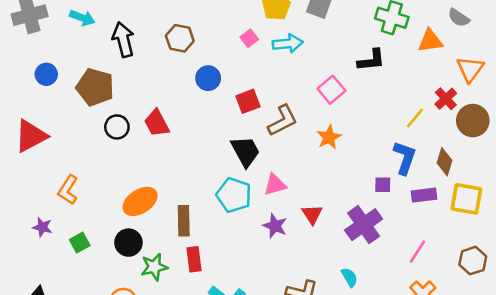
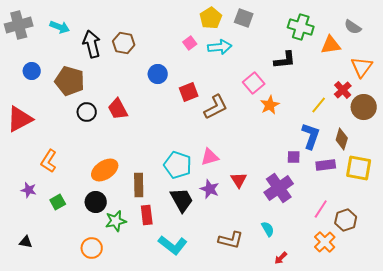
brown hexagon: (180, 38) -> (124, 43), moved
orange star: (329, 137) -> (270, 105), moved
black trapezoid: (245, 151) -> (182, 200), moved
brown hexagon: (473, 261) -> (346, 220), moved

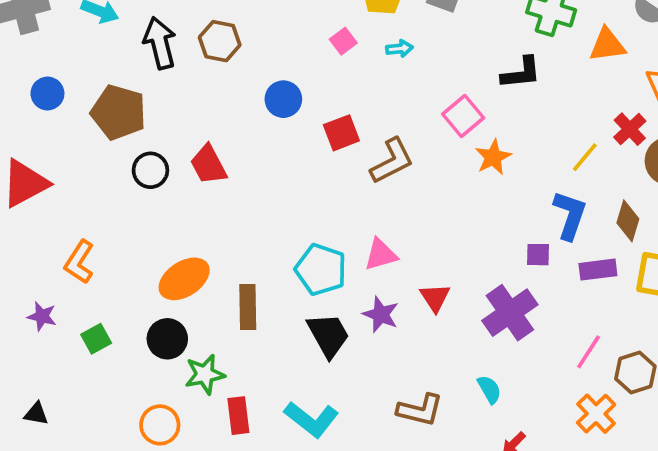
cyan arrow: (220, 47) -> (399, 49), size x0.6
red rectangle: (147, 215) -> (238, 416), moved

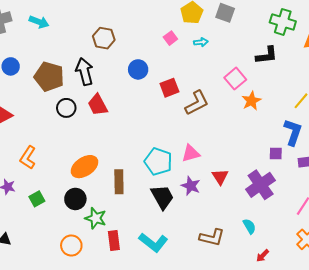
black arrow: (160, 43) -> (84, 71), moved
green star: (205, 374) -> (96, 218), turned 30

